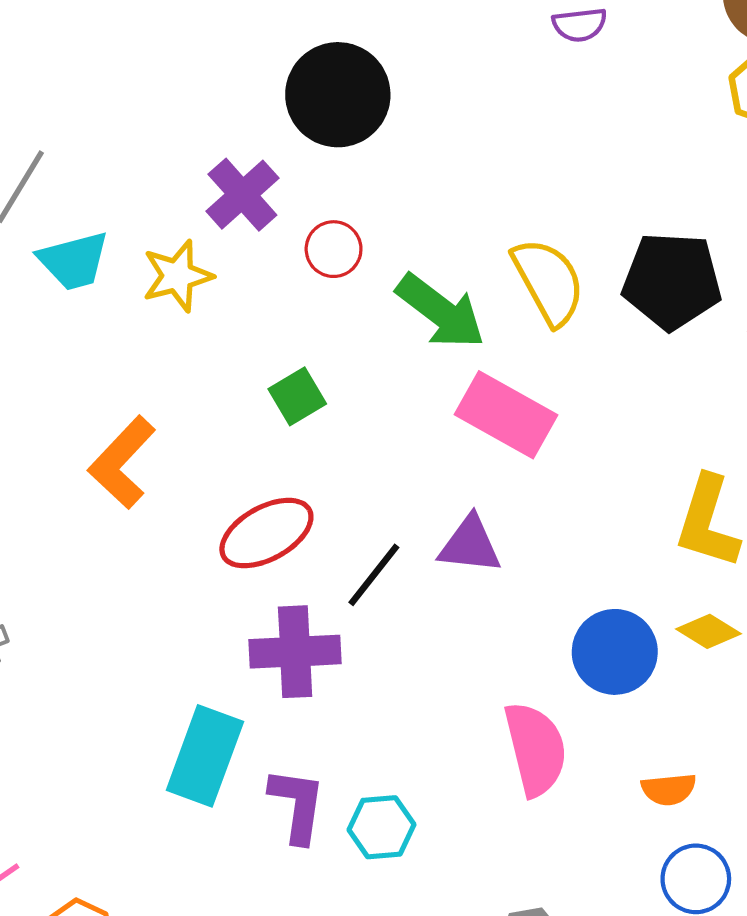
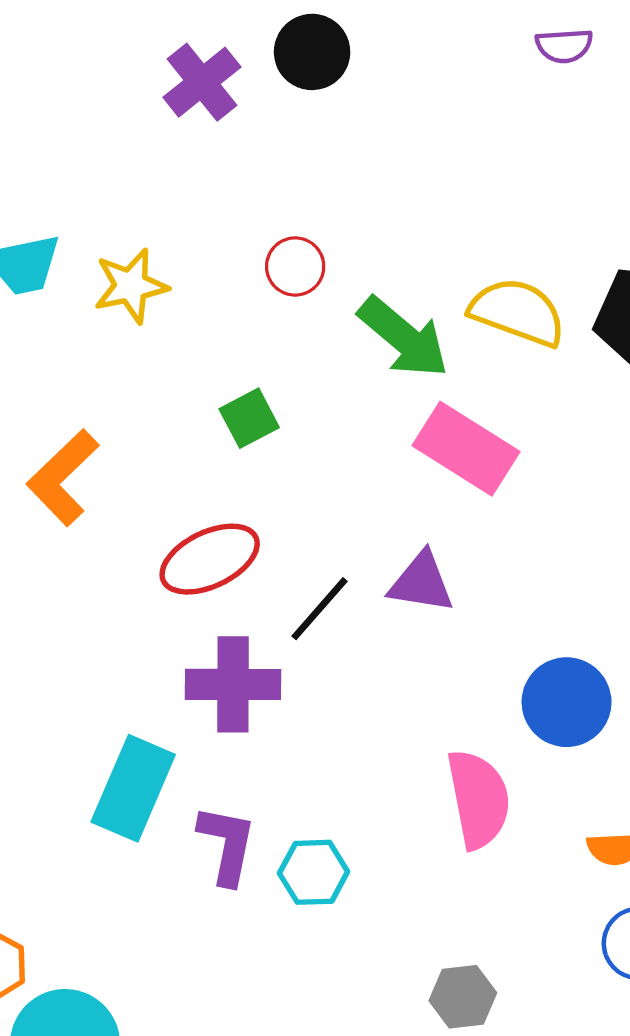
black circle: (338, 95) -> (312, 52), moved, size x0.7
purple cross: (242, 195) -> (202, 82), moved
yellow semicircle: (548, 281) -> (518, 312), turned -44

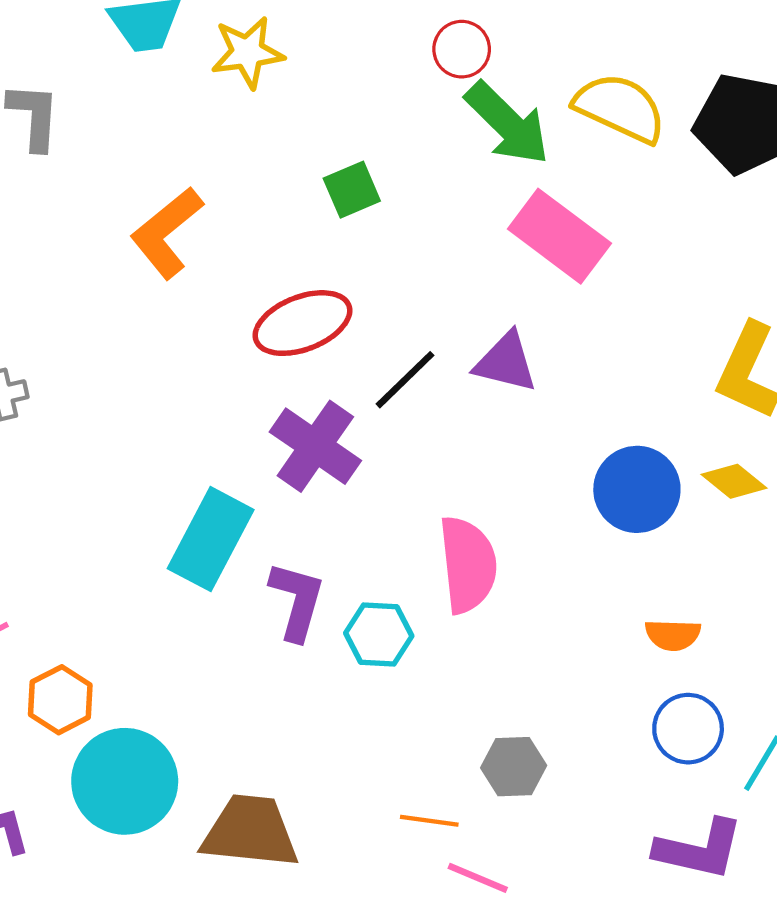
red circle: (295, 266) -> (462, 49), moved
purple cross: (233, 684) -> (315, 446), turned 30
pink semicircle: (479, 799) -> (468, 565), moved

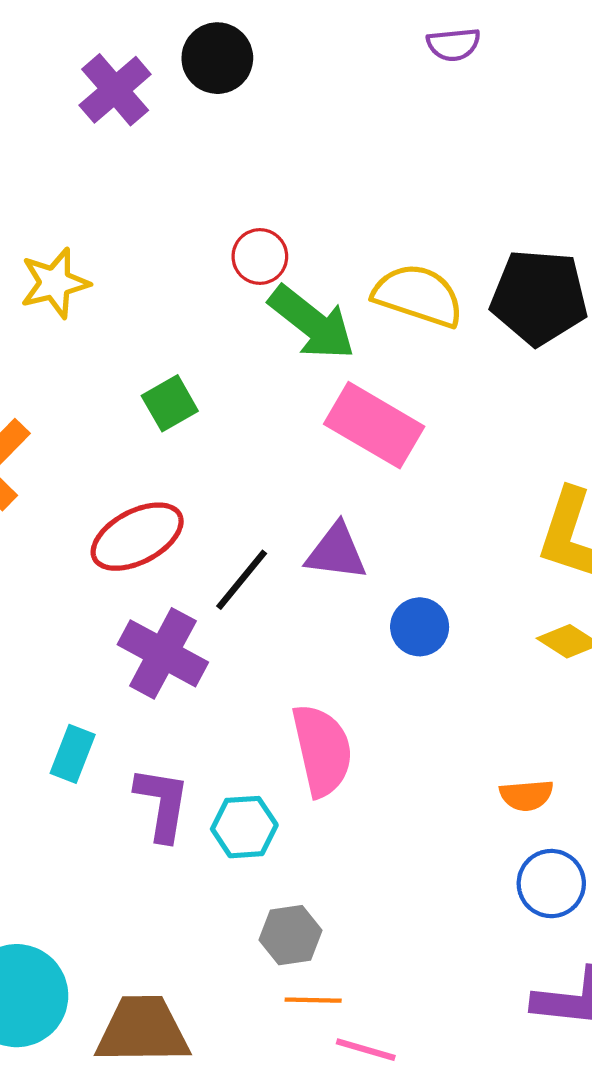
blue circle: (637, 489) -> (420, 627), moved, size x0.7
cyan rectangle: (211, 539) -> (73, 754), size x0.6
gray hexagon: (514, 767) -> (290, 935), moved

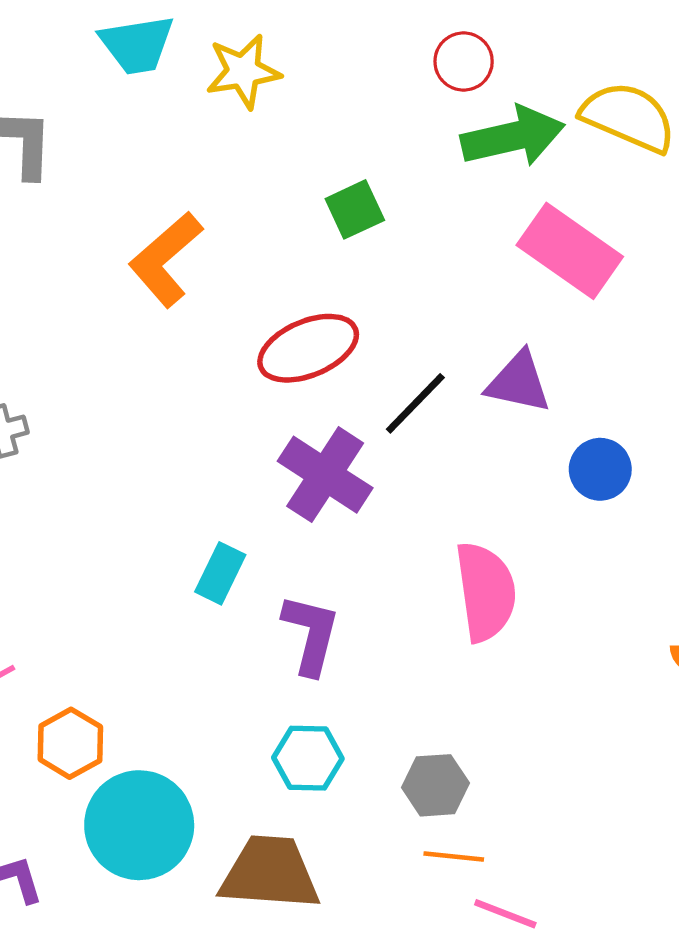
green arrow: (312, 323) -> (513, 137), turned -56
cyan hexagon: (244, 827) -> (308, 758), moved

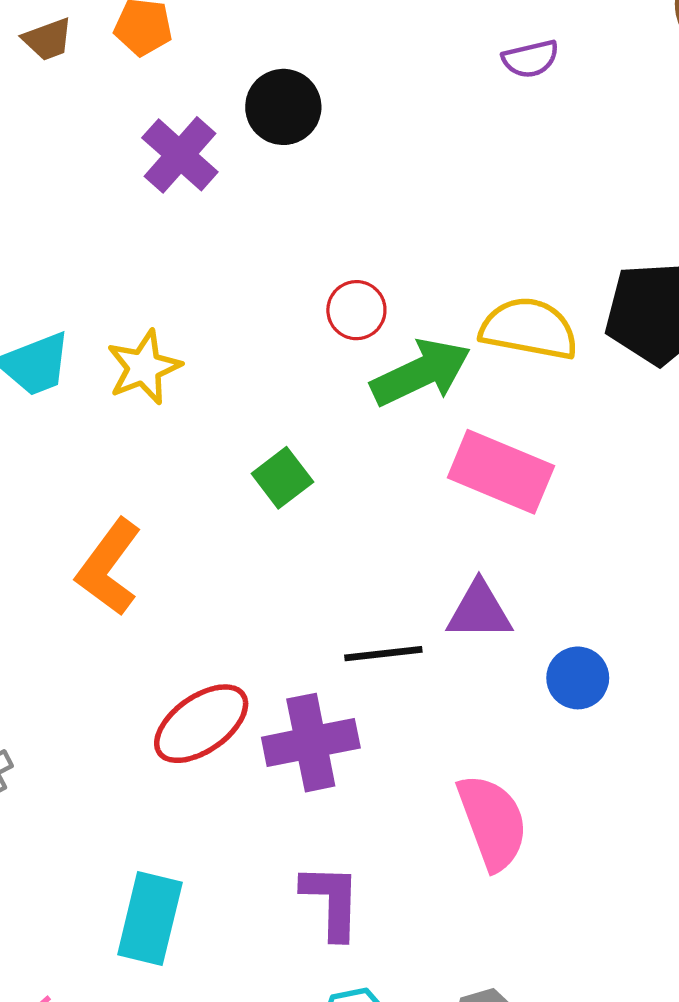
red ellipse: (308, 348) -> (201, 724), moved
black line: (415, 403) -> (383, 654), turned 52
purple cross: (325, 475) -> (311, 743), turned -32
cyan rectangle: (220, 573) -> (150, 918), moved, size x1.5

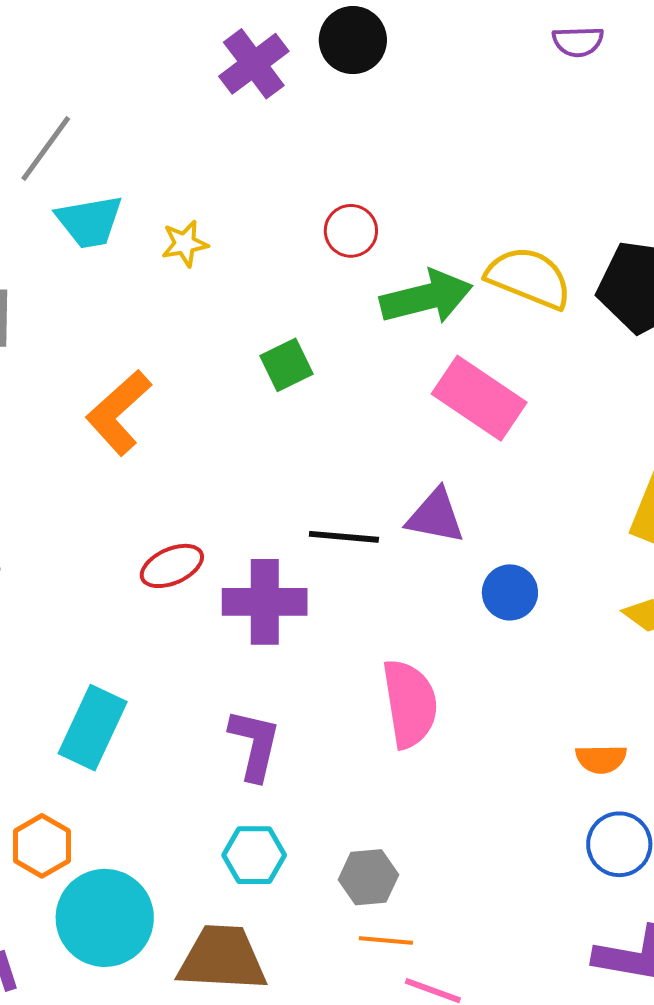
red circle: (356, 310) -> (351, 231), moved
yellow star: (144, 367) -> (185, 244), size x0.7
red ellipse: (201, 724) -> (172, 566), size x0.7

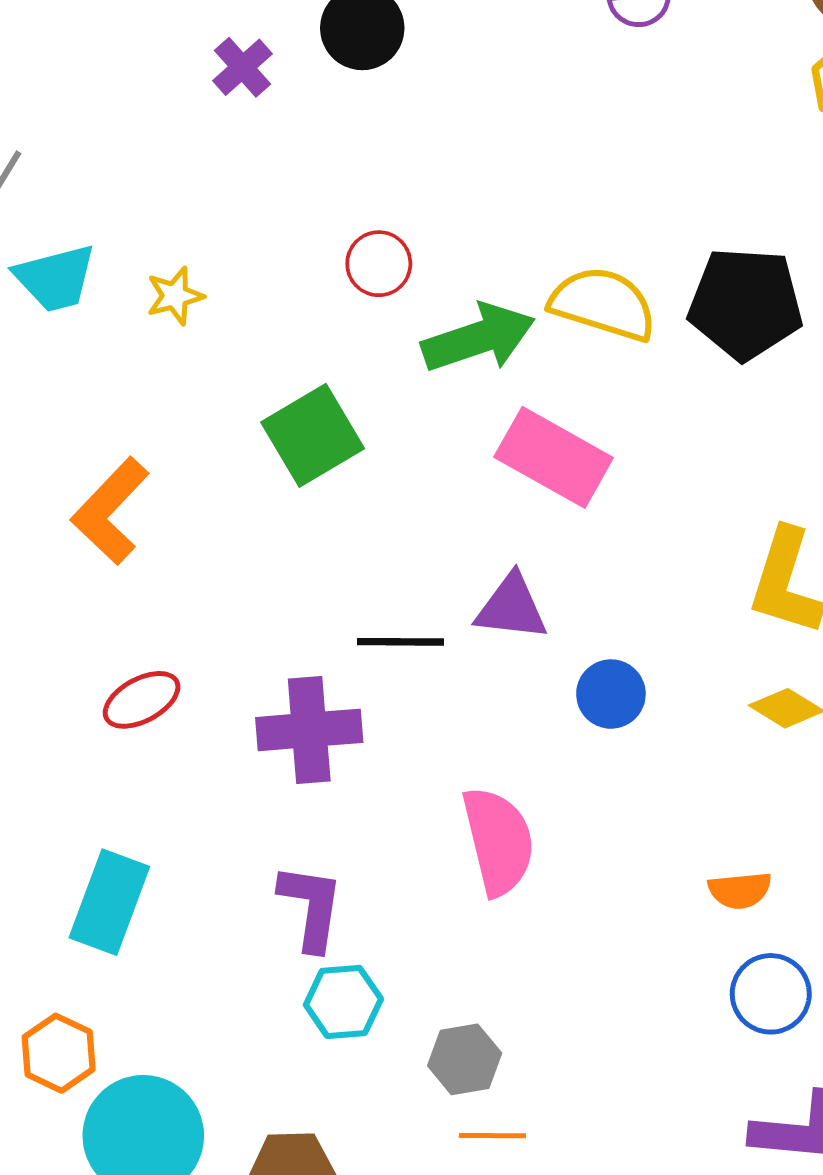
purple cross: (254, 64) -> (242, 67), size x0.7
green square: (287, 365) -> (313, 435), size x1.5
red ellipse: (172, 566) -> (142, 700), moved
cyan hexagon: (254, 855) -> (343, 1002), moved

